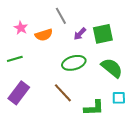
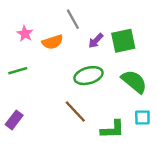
purple rectangle: (19, 93) -> (14, 120), moved, size x0.7

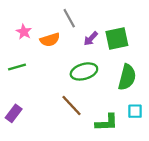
green semicircle: (134, 82) -> (127, 77), turned 65

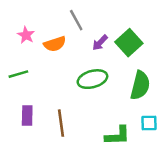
green square: (117, 39) -> (129, 43), turned -30
brown line: (71, 106) -> (61, 123), moved, turned 35
purple rectangle: (14, 113) -> (27, 115), moved, turned -36

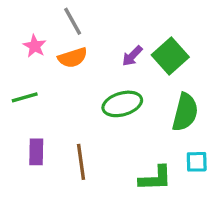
gray line: (76, 20) -> (73, 21), moved

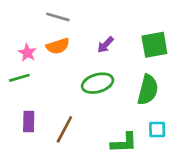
gray line: (73, 21) -> (58, 17), turned -45
pink star: (35, 46) -> (27, 53), moved
green square: (170, 56) -> (154, 45), moved, turned 32
brown line: (81, 162) -> (64, 129), turned 36

